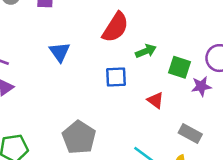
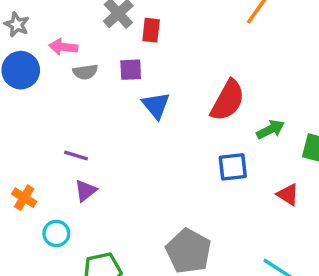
blue triangle: (60, 52) -> (156, 105), moved

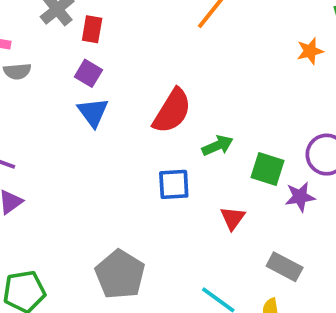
purple square: (131, 70) -> (88, 73), moved, turned 30
red triangle: (288, 195) -> (233, 218), turned 30

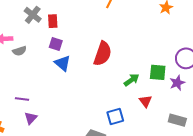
green arrow: (217, 146) -> (131, 80), moved
blue square: (174, 184) -> (115, 117), moved

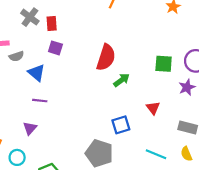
blue triangle: (63, 63) -> (36, 73), moved
green square: (158, 72) -> (164, 64), moved
green arrow: (131, 80) -> (121, 80), moved
purple line: (22, 99) -> (40, 101), moved

